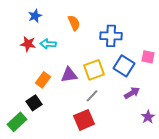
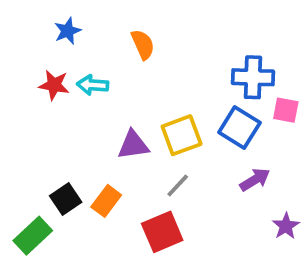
blue cross: (111, 36) -> (253, 77), moved
orange rectangle: (43, 80) -> (106, 201), moved

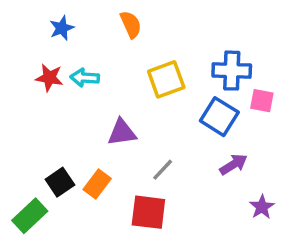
orange semicircle: (143, 44) -> (131, 24), moved
yellow square: (182, 135) -> (166, 79), moved
red square: (162, 232) -> (148, 212), turned 30

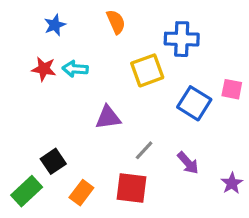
blue cross: (232, 71) -> (182, 39), moved
purple arrow: (233, 164) -> (188, 163), moved, turned 80
orange rectangle: (97, 184) -> (81, 193), moved

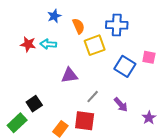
orange semicircle: (116, 22) -> (78, 26), moved
blue star: (55, 25) -> (54, 16), moved
orange rectangle: (81, 193) -> (60, 129), moved

